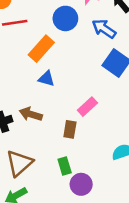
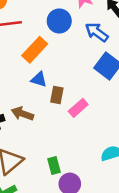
brown rectangle: (70, 129) -> (57, 95), moved

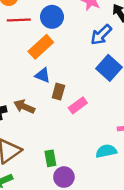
blue circle: (59, 21) -> (52, 17), moved
blue arrow: (97, 32) -> (101, 35), turned -85

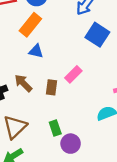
brown rectangle: (58, 92) -> (52, 87), moved
brown arrow: (24, 107) -> (23, 83), turned 30

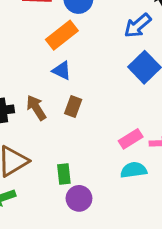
pink rectangle: (73, 74) -> (131, 139), moved
brown rectangle: (52, 87) -> (73, 107), moved

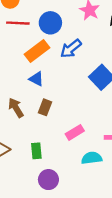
blue arrow: (138, 26) -> (71, 49), moved
pink rectangle: (131, 139) -> (75, 132), moved
green rectangle: (64, 174) -> (36, 151), moved

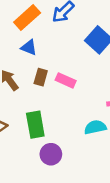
pink rectangle: (75, 132) -> (66, 80), moved, turned 60
green rectangle: (36, 151) -> (35, 125), size x1.5

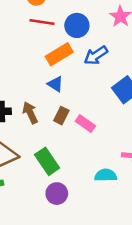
green rectangle: (35, 125) -> (47, 161), turned -35

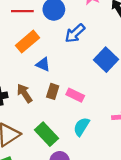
orange rectangle: (59, 54) -> (28, 42), moved
cyan semicircle: (106, 175) -> (81, 127), moved, turned -48

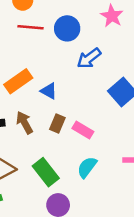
orange rectangle: (28, 42) -> (18, 81), moved

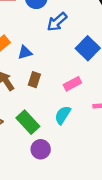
blue triangle: (49, 91) -> (25, 52), turned -40
pink rectangle: (83, 130) -> (72, 84), moved, turned -54

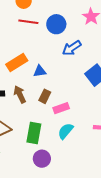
pink rectangle: (72, 84) -> (61, 108), moved
green rectangle: (28, 122) -> (34, 133), turned 45

